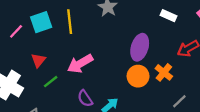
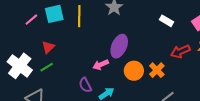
purple ellipse: (140, 47) -> (119, 46), moved
pink arrow: (80, 64) -> (101, 65), moved, size x0.7
green line: (51, 82) -> (47, 67), moved

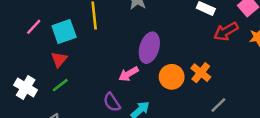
cyan square: (54, 14) -> (64, 31), moved
red arrow: (180, 51) -> (226, 31), moved
white cross: (20, 66) -> (26, 88), size x0.7

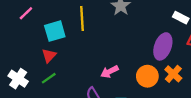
pink line: (34, 27) -> (26, 13), moved
purple ellipse: (149, 48) -> (163, 46), moved

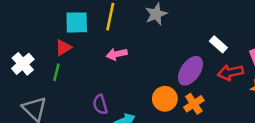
pink arrow: (109, 72) -> (117, 54), moved
green line: (49, 78) -> (56, 72), turned -56

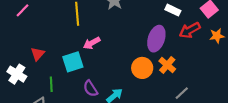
cyan square: (77, 22) -> (73, 62), moved
red triangle: (63, 47) -> (38, 54), moved
green line: (56, 72) -> (51, 84), moved

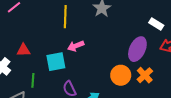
red triangle: (38, 54) -> (23, 50), turned 40

